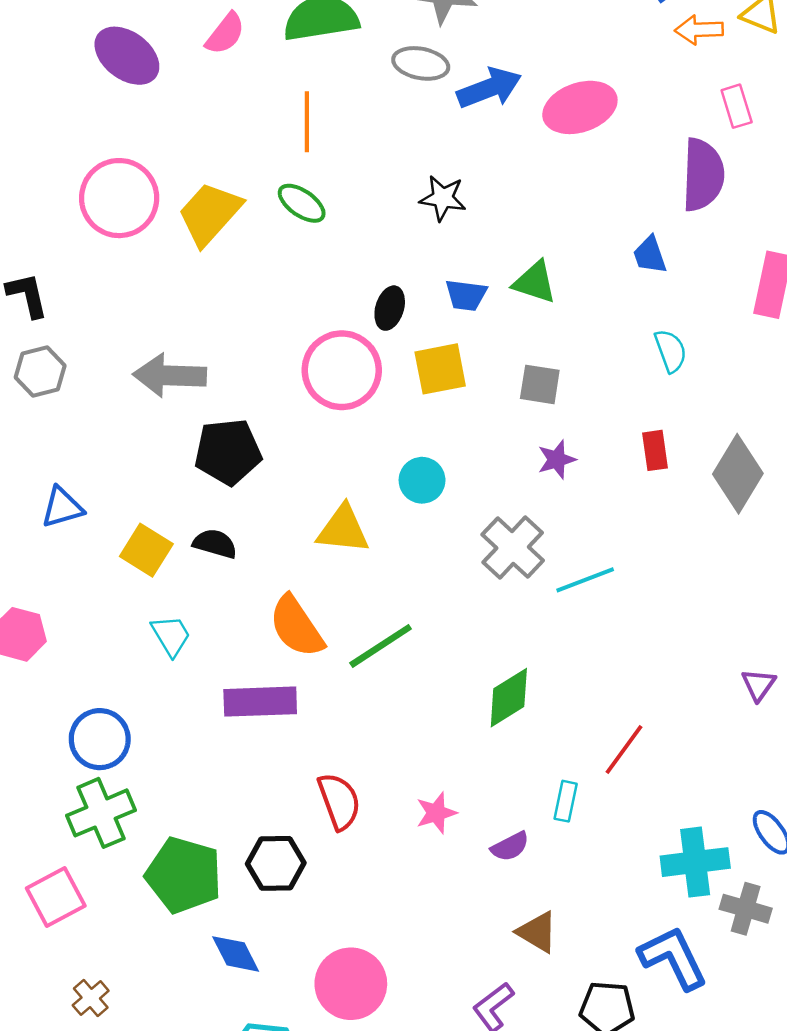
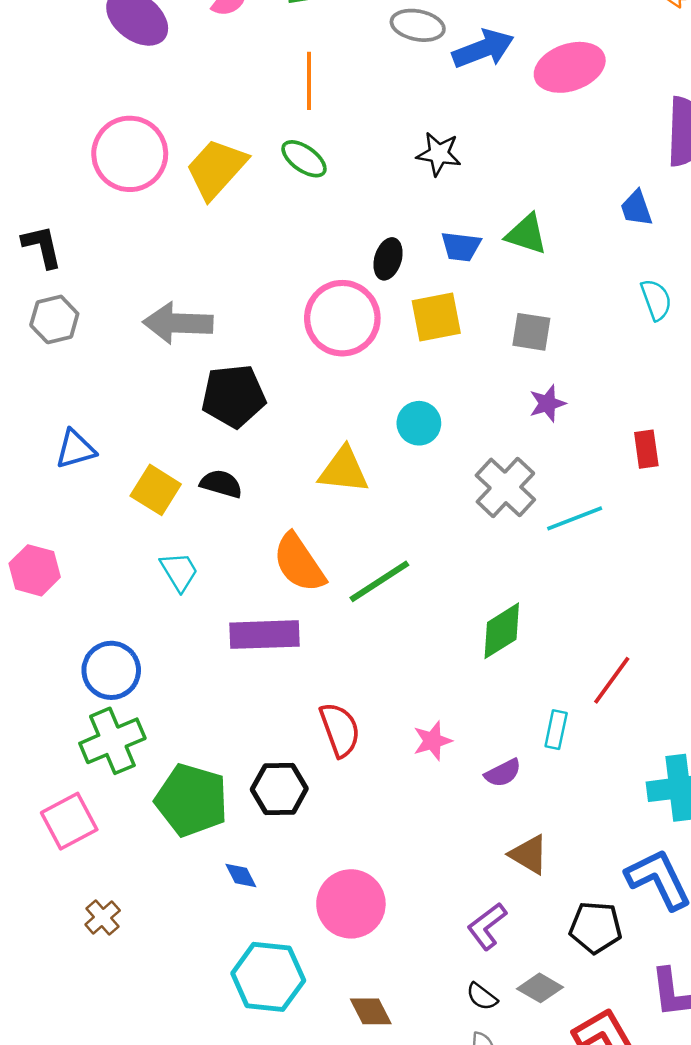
red rectangle: (655, 450) -> (646, 449), moved
blue diamond: (236, 954) -> (241, 875), size x0.7

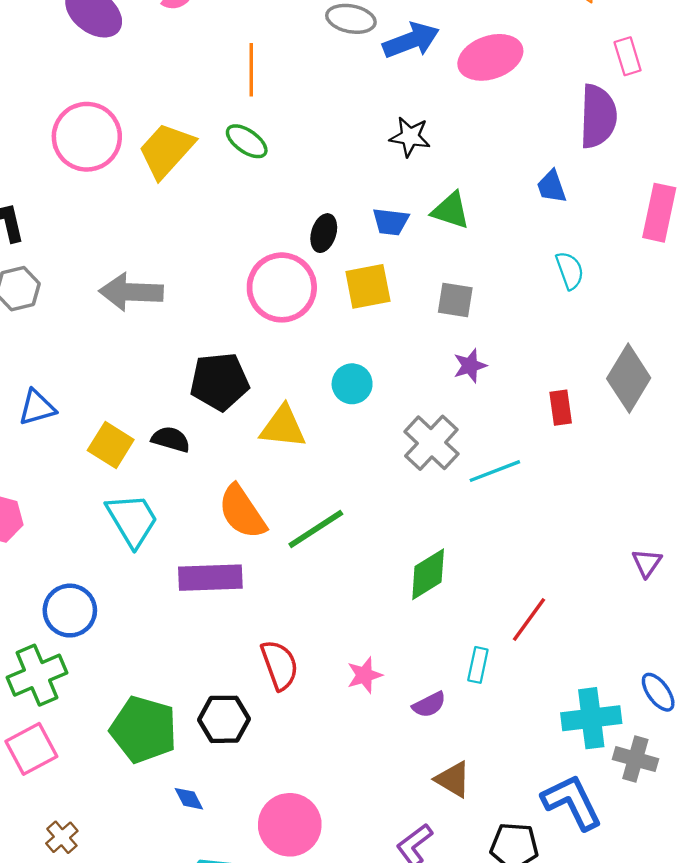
black star: (439, 154) -> (410, 137), moved
black pentagon: (234, 396) -> (219, 382), moved
cyan trapezoid: (179, 572) -> (132, 520), size x1.5
green cross: (112, 741) -> (37, 675), moved

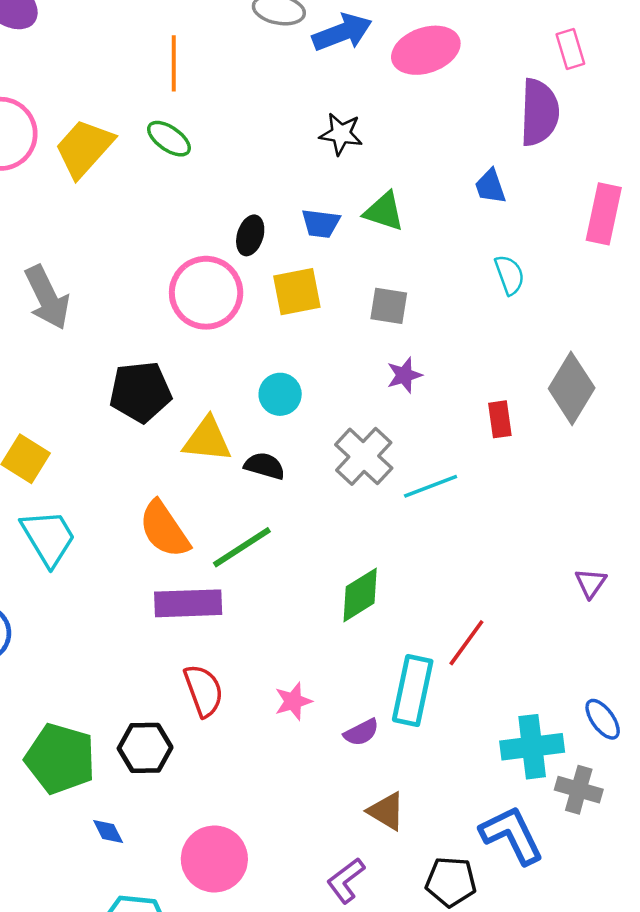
gray arrow: (131, 292) -> (47, 298), turned -118
black semicircle: (171, 439) -> (265, 466), moved
purple rectangle: (210, 578) -> (188, 603), moved
cyan rectangle: (478, 665) -> (413, 691), size x1.8

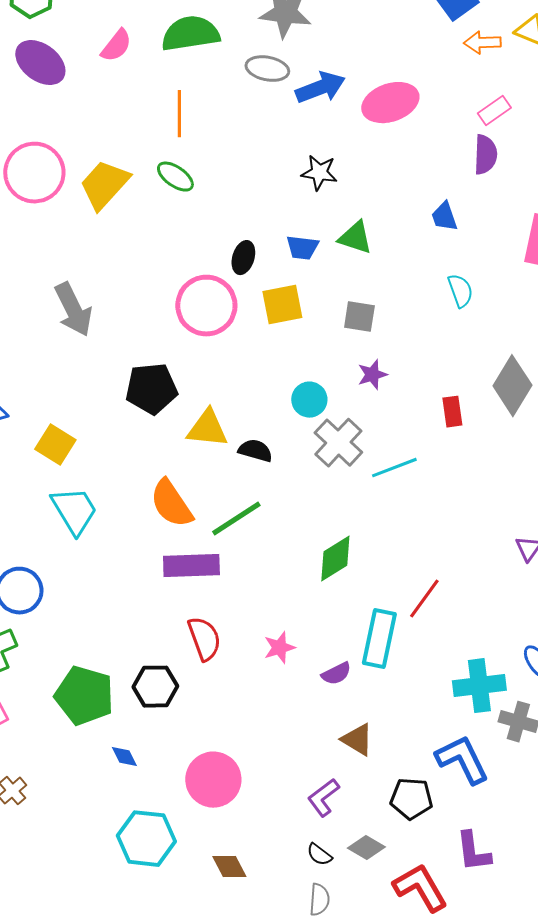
pink rectangle: (570, 49) -> (494, 111), moved, turned 72
purple semicircle: (539, 112) -> (485, 155), size x0.7
cyan circle: (280, 394) -> (309, 400), moved

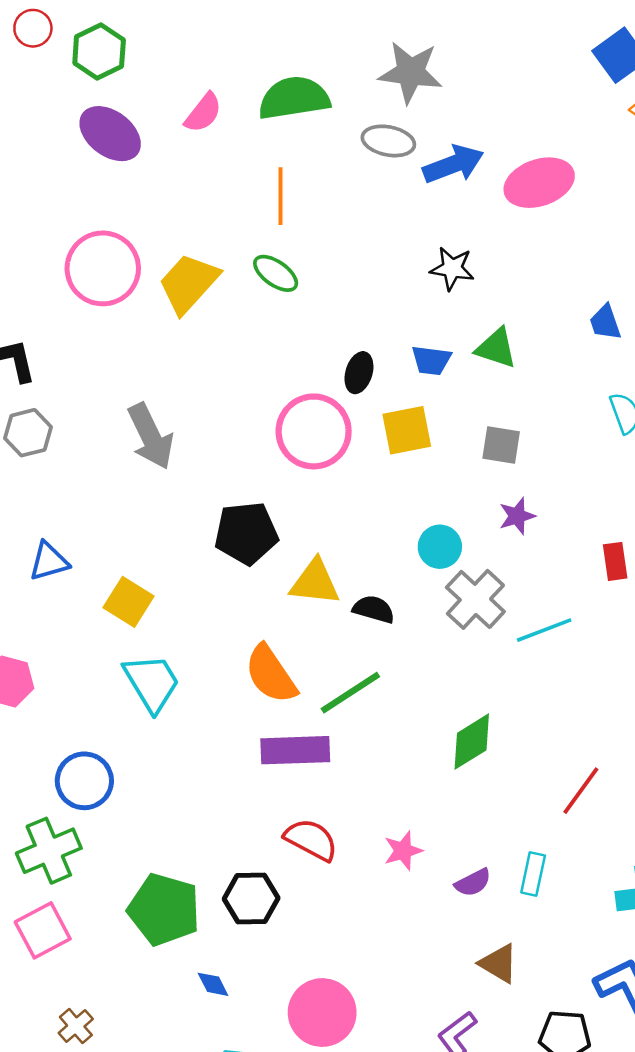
red semicircle: (204, 639) -> (311, 840), turned -42
cyan rectangle: (379, 639) -> (533, 874), moved, size x0.6

